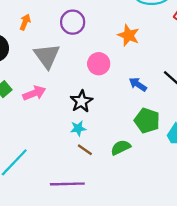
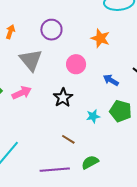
cyan star: (78, 128) -> (93, 116), moved
green semicircle: (121, 147) -> (90, 162), moved

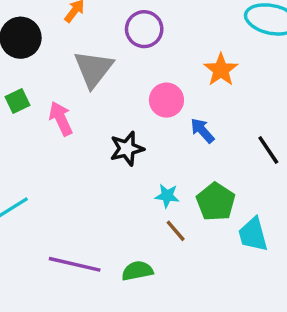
blue arrow: (111, 80) -> (202, 131), moved
pink arrow: (22, 93) -> (61, 119), turned -108
brown line: (68, 139) -> (176, 231), moved

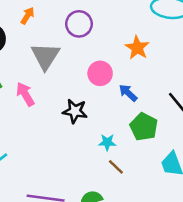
black star: (127, 149) -> (75, 111), turned 30
green pentagon: (216, 202) -> (144, 127), moved

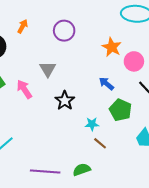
gray triangle: (45, 56) -> (48, 69), moved, size x0.7
pink circle: (100, 73) -> (134, 61), moved
black star: (75, 111) -> (65, 101), turned 30

